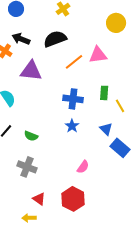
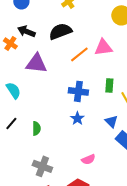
green semicircle: (31, 136) -> (36, 128), turned -112
gray cross: (27, 167) -> (42, 166), moved
pink semicircle: (83, 167) -> (88, 159), turned 32

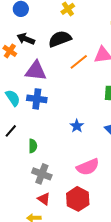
blue cross: (78, 91) -> (37, 99), moved
green semicircle: (36, 128) -> (33, 146), moved
pink semicircle: (88, 159) -> (88, 167), size x1.6

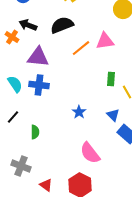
pink semicircle: (88, 167) -> (90, 153), turned 75
gray cross: (42, 174) -> (21, 166), moved

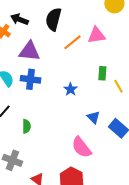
black semicircle: (62, 25) -> (53, 19), turned -55
blue star: (79, 112) -> (70, 89), moved
blue triangle: (113, 115) -> (93, 117), moved

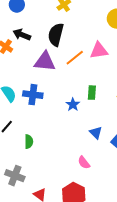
purple triangle: (29, 51) -> (45, 62), moved
green rectangle: (102, 73) -> (92, 93), moved
pink semicircle: (81, 147) -> (84, 163), size x0.6

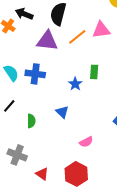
blue triangle: (96, 133) -> (62, 112), moved
pink semicircle: (84, 163) -> (86, 142), turned -80

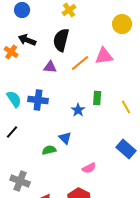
purple triangle: (47, 41) -> (50, 67), size x0.6
green semicircle: (31, 121) -> (49, 150), moved, turned -104

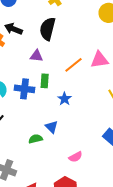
pink triangle: (104, 56) -> (100, 60), moved
orange line: (80, 63) -> (74, 65), moved
green rectangle: (97, 98) -> (45, 81), moved

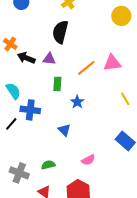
black arrow: (14, 29) -> (26, 58), moved
blue cross: (25, 89) -> (30, 110), moved
green semicircle: (36, 139) -> (48, 165), moved

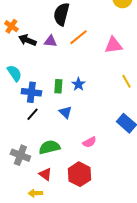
orange line: (86, 68) -> (78, 37), moved
green rectangle: (57, 84) -> (58, 86), moved
black line: (11, 124) -> (32, 114), moved
green semicircle: (48, 165) -> (49, 147), size x1.5

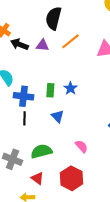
black line: (32, 114) -> (24, 118), turned -40
pink semicircle: (89, 142) -> (81, 146), turned -104

